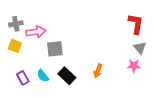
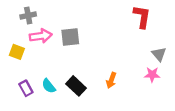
gray cross: (16, 24) -> (28, 15), moved
red L-shape: (136, 24) -> (142, 17), moved
gray square: (55, 49) -> (70, 37), moved

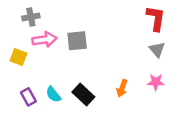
gray triangle: (159, 54) -> (157, 50), moved
pink star: (152, 75) -> (156, 82), moved

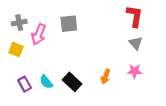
gray cross: (31, 17) -> (19, 23), moved
pink arrow: (45, 40) -> (39, 34), turned 120
gray square: (77, 41) -> (69, 24), moved

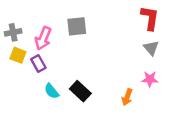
gray cross: (19, 23) -> (13, 32), moved
orange arrow: (105, 77) -> (127, 97), moved
purple rectangle: (25, 84) -> (38, 64), moved

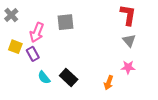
gray cross: (13, 32) -> (11, 15), moved, turned -32

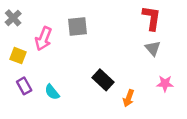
purple rectangle: (33, 54) -> (24, 86), moved
pink star: (128, 67) -> (165, 84), moved
black rectangle: (69, 77) -> (103, 80), moved

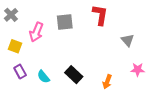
red L-shape: (152, 18) -> (100, 15), moved
black rectangle: (103, 80) -> (74, 75), moved

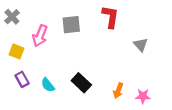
pink star: (138, 70) -> (143, 96), moved

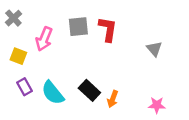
red L-shape: (110, 17) -> (108, 29), moved
cyan semicircle: (48, 85) -> (53, 93), size x1.5
orange arrow: (118, 91) -> (113, 99), moved

